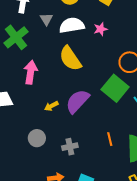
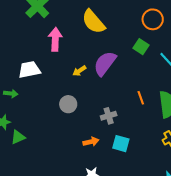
green square: (115, 88) -> (141, 47), size x0.6
gray cross: (70, 147) -> (109, 116), moved

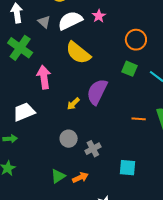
orange line: (141, 98) -> (139, 119), turned -56
gray cross: (109, 116) -> (93, 149), moved
green triangle: (18, 137) -> (58, 176), moved
orange arrow: (91, 142) -> (80, 177), moved

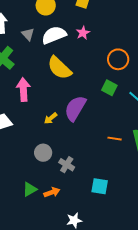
gray cross: (93, 149) -> (67, 165), turned -35

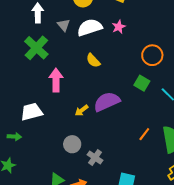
yellow semicircle: (59, 68) -> (93, 60), size x0.6
purple semicircle: (75, 108) -> (107, 102), turned 32
orange line: (115, 139) -> (144, 134), turned -64

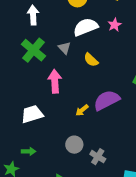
gray triangle: (64, 25) -> (64, 48), moved
green arrow: (14, 137) -> (29, 151), moved

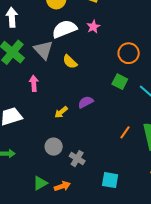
gray triangle: (64, 48) -> (43, 50), size x1.5
pink arrow: (55, 81) -> (34, 83), size x0.7
purple semicircle: (107, 100) -> (86, 102), size x0.6

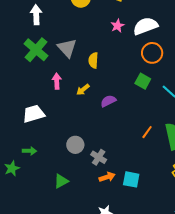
white semicircle: (64, 29) -> (145, 26), moved
yellow semicircle: (70, 62) -> (93, 60), turned 49
yellow arrow: (61, 112) -> (83, 90), moved
orange arrow: (62, 186) -> (107, 177), moved

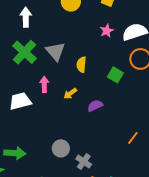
green square: (143, 81) -> (115, 75), moved
white trapezoid: (34, 114) -> (20, 101), moved
green arrow: (29, 151) -> (15, 153), size x1.5

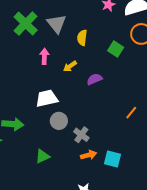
white trapezoid: (20, 101) -> (47, 98), moved

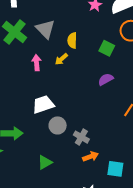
yellow arrow: (70, 66) -> (61, 59), moved
purple semicircle: (94, 79) -> (106, 79), moved
cyan square: (112, 159) -> (115, 169), moved

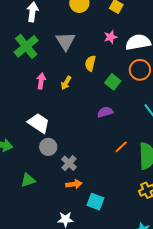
gray triangle: (45, 29) -> (65, 41), moved
yellow semicircle: (72, 40) -> (90, 63), moved
yellow arrow: (61, 59) -> (66, 83), turned -32
white trapezoid: (43, 104) -> (39, 123), turned 40

